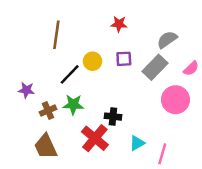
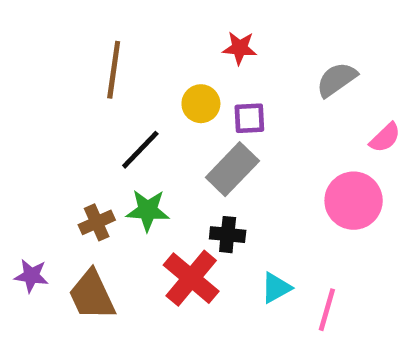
yellow circle: (92, 61) -> (201, 104), moved
gray rectangle: (155, 67) -> (232, 169), moved
purple star: (26, 90) -> (31, 276), moved

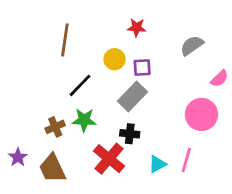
purple star: (31, 276) -> (18, 157), turned 30
pink line: (327, 310) -> (186, 160), moved

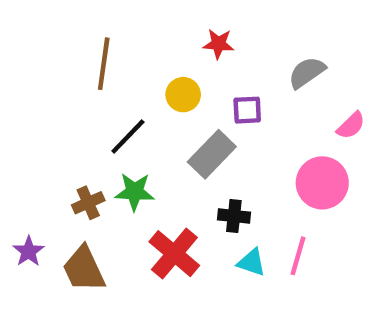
purple square: (142, 68) -> (247, 110), moved
black cross: (130, 134) -> (234, 216), moved
cyan triangle: (157, 164) -> (252, 262), turned 48

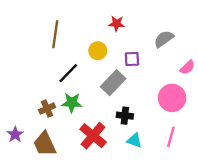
pink line: (298, 256) -> (171, 137), moved

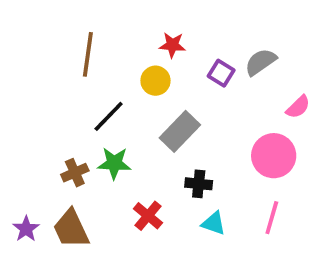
red star: (117, 24) -> (172, 45), moved
purple square: (132, 59) -> (221, 73), moved, turned 35
purple star: (15, 134) -> (26, 229), moved
red cross: (93, 136) -> (148, 216), size x0.7

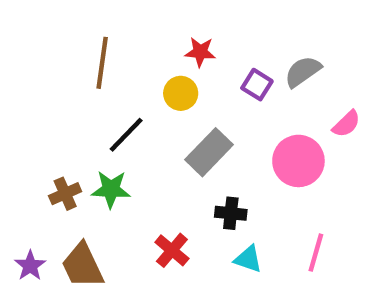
pink circle: (274, 156) -> (298, 161), moved
green star: (114, 163) -> (111, 189), moved
brown cross: (75, 173) -> (65, 194), moved

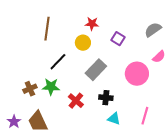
gray semicircle: (303, 72) -> (153, 30), moved
red cross: (172, 250) -> (76, 101), moved

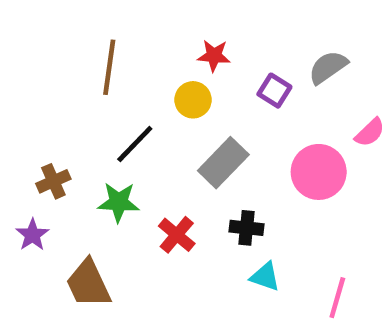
gray semicircle: (153, 30) -> (328, 67), moved
brown cross: (30, 89) -> (53, 181), moved
pink line: (145, 116) -> (337, 298), moved
purple star: (14, 122) -> (32, 235), moved

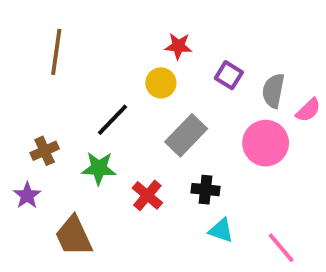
brown line: (109, 67) -> (56, 52), moved
gray semicircle: (328, 67) -> (273, 91), moved, turned -44
pink line: (337, 298) -> (281, 248), turned -56

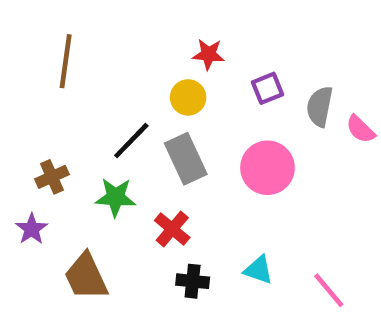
purple square: (229, 75) -> (267, 88), turned 36
pink semicircle: (308, 110) -> (360, 129), turned 88
gray rectangle: (186, 135) -> (186, 159), moved, turned -69
pink circle: (266, 143) -> (267, 168), moved
black cross: (206, 190) -> (193, 281), moved

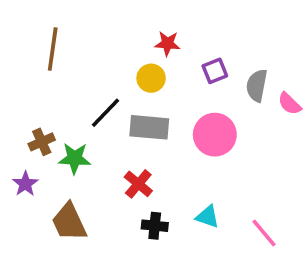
gray rectangle: (186, 159) -> (149, 127), turned -60
green star: (115, 197) -> (75, 158), moved

